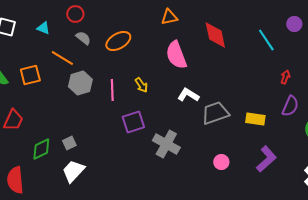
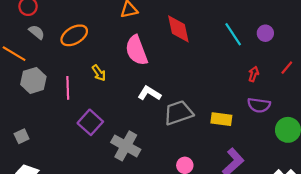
purple circle: (294, 24) -> (265, 33), moved
yellow arrow: (141, 85) -> (99, 73), moved
purple semicircle: (290, 106) -> (259, 105), turned 75
purple square: (133, 122) -> (90, 122), turned -30
gray square: (69, 143) -> (22, 136), moved

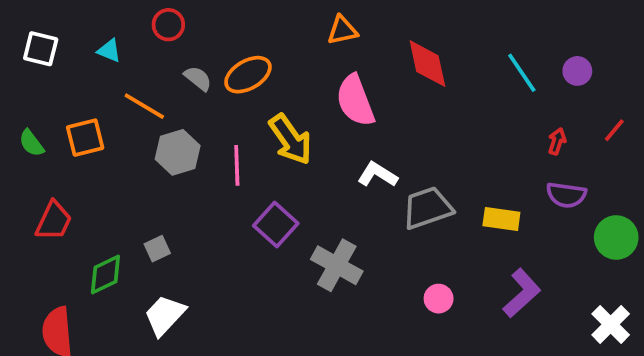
gray semicircle: (37, 32) -> (198, 78), moved
yellow arrow: (99, 73) -> (291, 139), size x1.8

